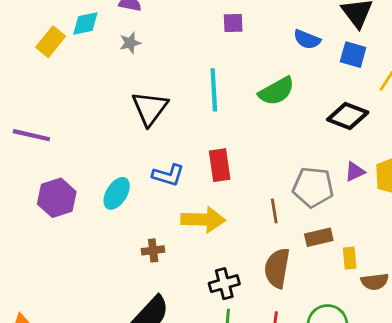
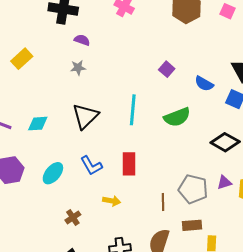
purple square: (233, 23) -> (167, 69), moved, turned 35
cyan diamond: (85, 24) -> (38, 124), moved
blue L-shape: (168, 175) -> (91, 166), turned 35
yellow arrow: (203, 220) -> (112, 201), size x0.6
brown cross: (153, 250) -> (73, 217), turned -35

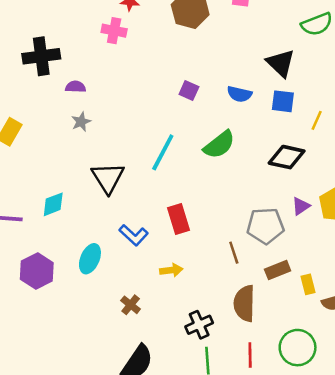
cyan line: (133, 110) -> (163, 152), turned 40

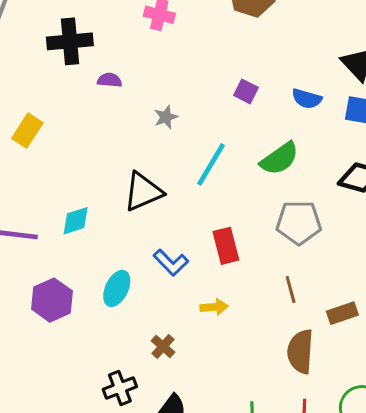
gray star: (81, 122) -> (166, 117), moved
black triangle: (108, 178) -> (143, 192), turned 36
gray pentagon: (265, 226) -> (299, 223), moved
black cross: (199, 325) -> (120, 388), moved

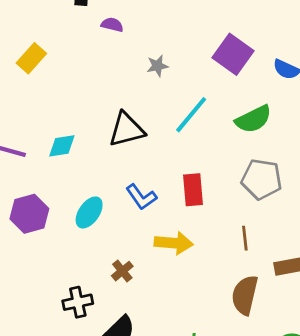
purple square: (246, 91) -> (233, 54), size x1.8
yellow arrow: (214, 307) -> (174, 243), size x1.5

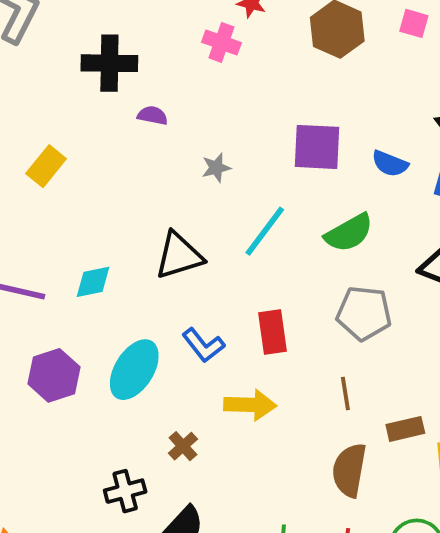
purple square: (233, 54) -> (317, 147), turned -30
cyan ellipse: (89, 212) -> (134, 370), size x1.4

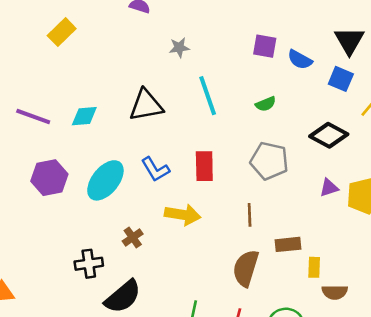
purple square: (317, 147) -> (265, 46), moved, size x0.7
cyan line: (265, 231) -> (208, 96), turned -63
green semicircle: (349, 233) -> (266, 104), size x0.6

